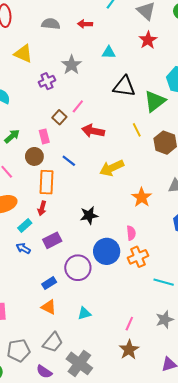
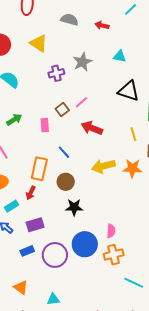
brown circle: (34, 156) -> (66, 182), moved
orange star: (142, 197) -> (132, 168), moved, turned 30
blue rectangle: (49, 283) -> (27, 251), moved

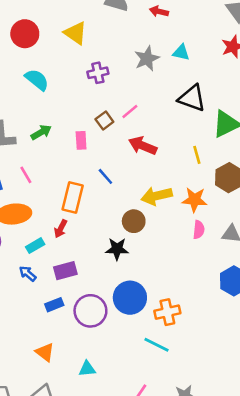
gray star: (82, 62) -> (147, 59), moved
brown circle: (66, 182) -> (134, 221), moved
pink semicircle: (111, 231) -> (199, 230), moved
cyan line: (134, 283) -> (156, 345), moved

